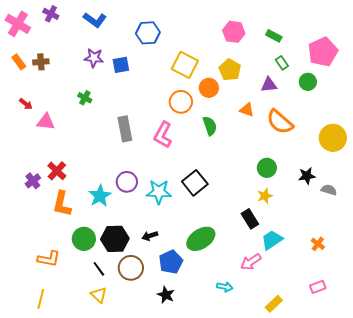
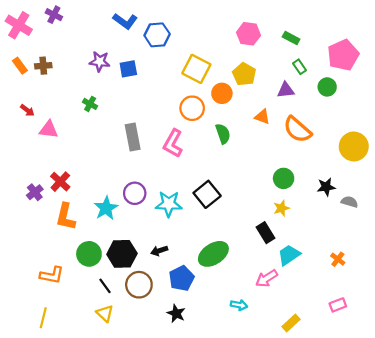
blue L-shape: (95, 20) -> (125, 21), moved

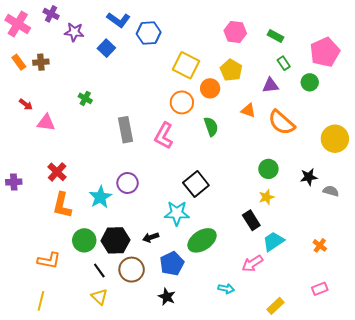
purple star: (100, 61) -> (74, 32), moved
blue square: (128, 69) -> (106, 48), moved, turned -36
purple cross: (35, 192) -> (14, 182), moved, turned 35
cyan star: (169, 204) -> (177, 213), moved

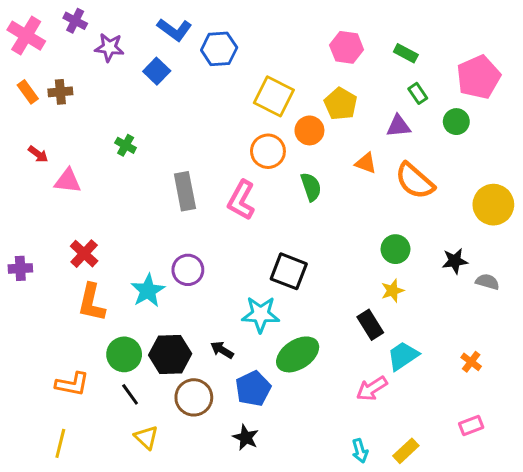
black square: (196, 184) -> (289, 271), turned -30
black arrow: (151, 237) -> (222, 350), turned 49
black line: (99, 271) -> (130, 394), moved
cyan arrow: (226, 289) -> (360, 451), moved, turned 63

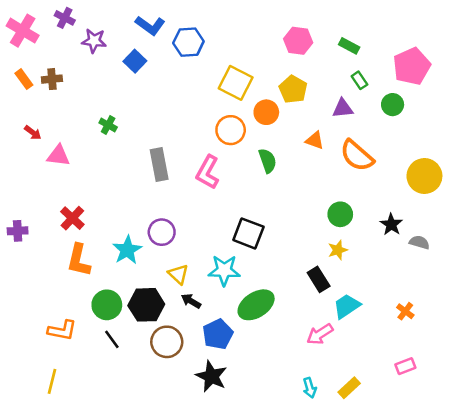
black star: (455, 261) -> (391, 224), turned -30
yellow triangle: (146, 437) -> (178, 274), moved
black star: (246, 437) -> (211, 376), size x1.4

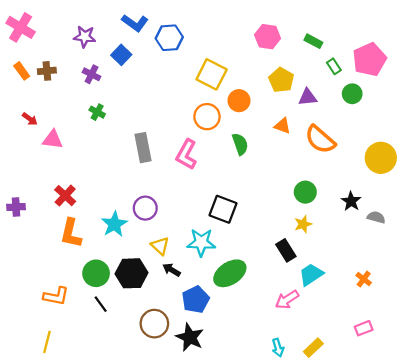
purple cross: (65, 18) -> (91, 74), moved
green rectangle: (359, 80) -> (334, 66), moved
yellow pentagon: (293, 89) -> (281, 80), moved
brown circle: (167, 342) -> (154, 324), moved

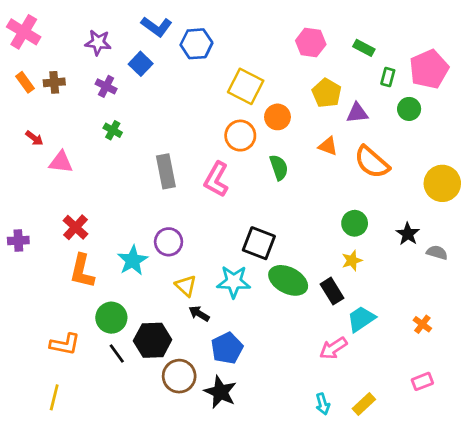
green rectangle: (334, 66) -> (388, 77), turned 49
black hexagon: (132, 273) -> (153, 340), moved
green ellipse: (230, 273) -> (288, 280), moved, turned 60

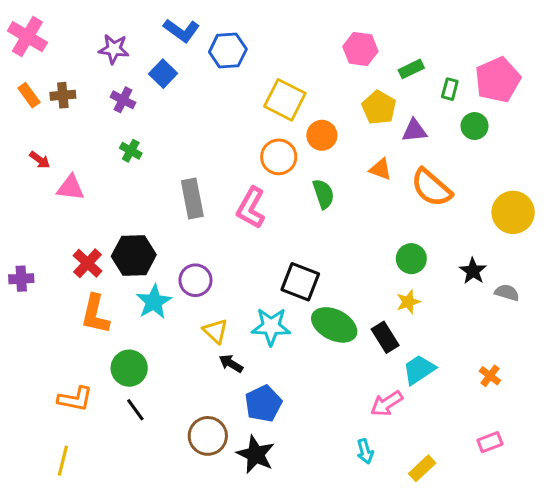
green rectangle: (364, 48) -> (411, 69), moved, turned -54
black hexagon: (153, 340) -> (134, 256), moved
cyan arrow: (323, 404) -> (365, 451), moved

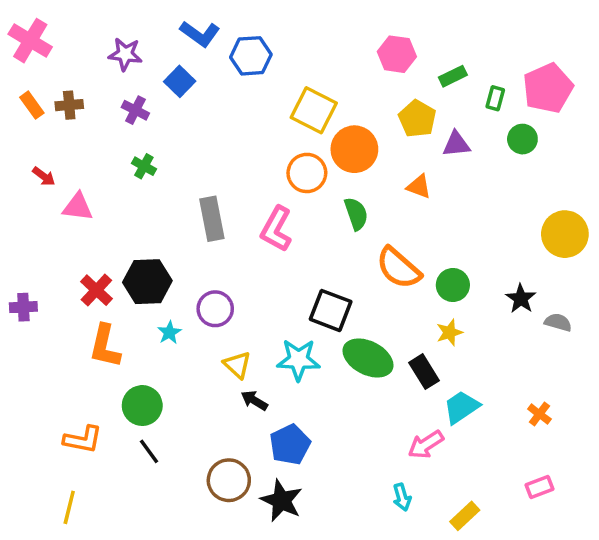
orange circle: (322, 135) -> (354, 149), size x1.4
orange semicircle: (431, 188) -> (399, 268), moved
cyan star: (154, 302) -> (169, 333), size x0.6

